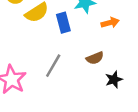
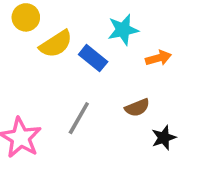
blue rectangle: (63, 23) -> (93, 58), turned -36

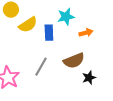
blue rectangle: (93, 58) -> (49, 33), turned 49
brown semicircle: (137, 108) -> (74, 61), size x1.5

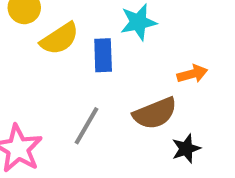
orange arrow: (86, 33) -> (192, 74), moved

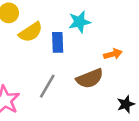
black star: (186, 149) -> (126, 104), moved

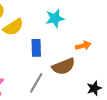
blue rectangle: (58, 42) -> (36, 48), moved
gray line: (47, 86) -> (36, 83), moved

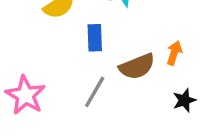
orange arrow: (83, 46) -> (174, 53), moved, turned -56

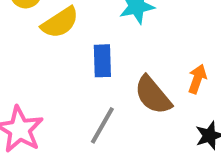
brown semicircle: (137, 66) -> (153, 95), turned 72

